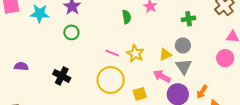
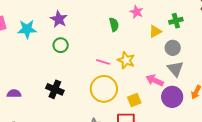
yellow triangle: (165, 54) -> (155, 31), moved
purple semicircle: (21, 66) -> (14, 94), moved

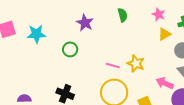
pink star: (137, 12) -> (159, 14), moved
purple star: (59, 19) -> (85, 23), moved
green semicircle: (114, 25) -> (123, 15), moved

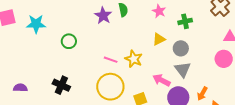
purple star: (85, 23) -> (103, 16), moved
yellow triangle: (164, 34) -> (159, 39), moved

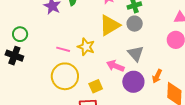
yellow triangle: (159, 39) -> (110, 25), size x1.6
gray circle: (181, 48) -> (135, 24), moved
black cross: (61, 85) -> (14, 56), moved

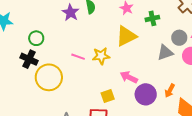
gray circle: (135, 24) -> (179, 38), moved
yellow star: (86, 47) -> (101, 56), turned -30
gray triangle: (136, 54) -> (165, 53), moved, turned 48
yellow circle: (65, 76) -> (49, 77), moved

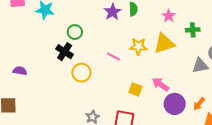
yellow star: (101, 56) -> (138, 46), moved
yellow circle: (49, 77) -> (81, 73), size x0.7
yellow square: (108, 96) -> (135, 89), moved, turned 32

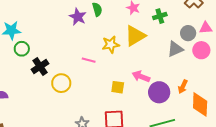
green circle: (75, 32) -> (22, 49), moved
black cross: (65, 52) -> (40, 67), turned 36

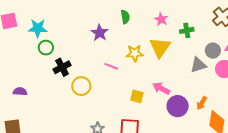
purple star: (78, 17) -> (100, 33), moved
yellow triangle: (135, 36) -> (160, 47), turned -30

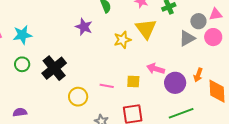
green circle: (46, 48) -> (22, 64), moved
pink line: (111, 66) -> (107, 86), moved
black cross: (62, 67) -> (54, 68), size x1.4
yellow circle: (81, 86) -> (78, 97), moved
purple semicircle: (20, 91) -> (20, 112), moved

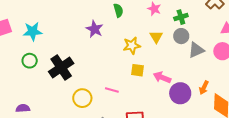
gray circle: (198, 21) -> (181, 36), moved
yellow triangle: (146, 29) -> (156, 37), size x0.6
yellow square: (133, 82) -> (138, 70), moved

